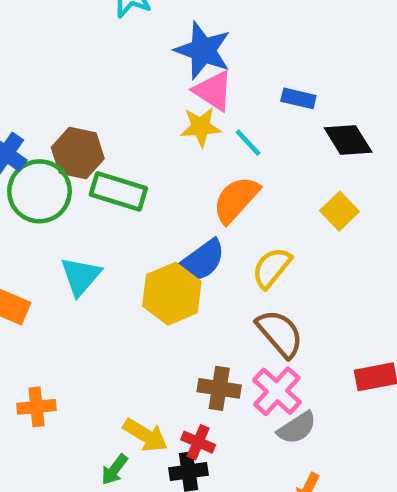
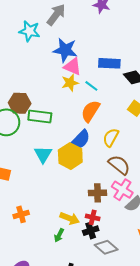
blue rectangle: (298, 98) -> (109, 63), size x1.5
cyan triangle: (81, 276) -> (43, 154), moved

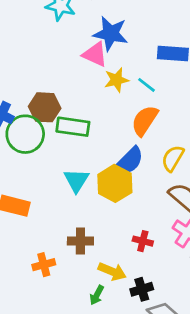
pink triangle: (73, 67) -> (95, 54), moved
brown cross: (98, 193) -> (80, 241), moved
red cross: (93, 217) -> (143, 241), moved

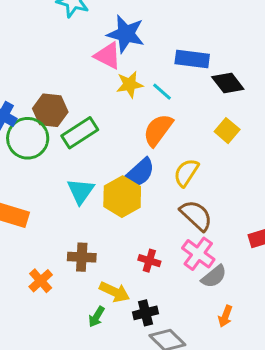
green rectangle: (73, 127) -> (80, 133), turned -44
orange cross: (44, 265) -> (41, 281), turned -30

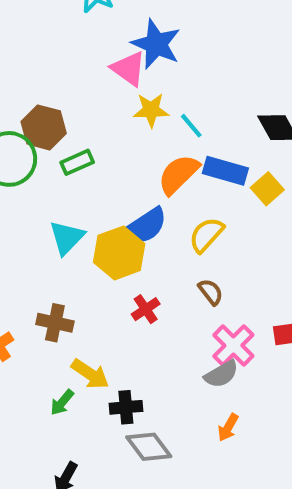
blue rectangle: (192, 59) -> (225, 171), moved
green rectangle: (80, 133) -> (77, 162), size x0.7
brown semicircle: (196, 215) -> (211, 292), size x0.6
pink cross: (198, 254) -> (233, 345), moved
red cross: (149, 261) -> (146, 309), moved, turned 30

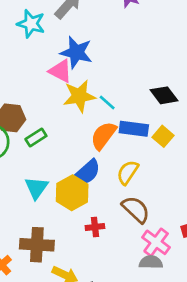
yellow star: (151, 110) -> (79, 96), size x1.4
brown semicircle: (211, 292) -> (136, 209), size x1.6
red cross: (146, 309) -> (95, 227), turned 36
brown cross: (55, 323) -> (37, 245), size x1.4
gray semicircle: (221, 374) -> (151, 262), turned -140

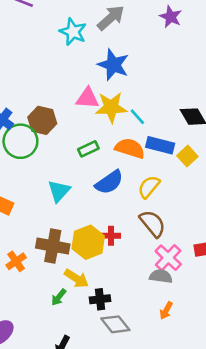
pink triangle: (61, 71) -> (88, 98), moved, turned -30
orange semicircle: (103, 136) -> (130, 148), turned 64
green rectangle: (36, 137) -> (88, 149), moved
yellow hexagon: (72, 193) -> (88, 242), moved

